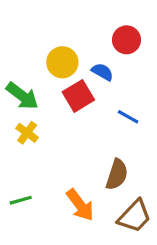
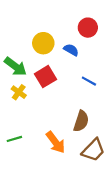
red square: (78, 96) -> (46, 77), moved

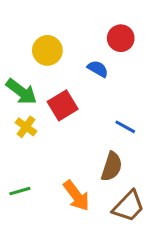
yellow circle: (43, 43) -> (47, 50), moved
blue line: (89, 81) -> (125, 127), moved

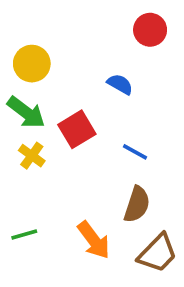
red circle: (121, 38) -> (150, 30), moved
yellow circle: (47, 50) -> (32, 64), moved
blue line: (125, 127) -> (135, 152), moved

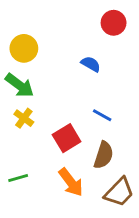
red square: (77, 129) -> (67, 138), moved

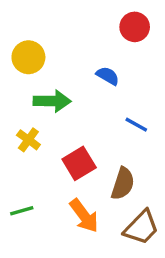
green arrow: (20, 85) -> (52, 101), moved, turned -36
blue line: (102, 115) -> (136, 125), moved

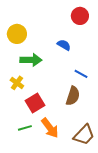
red square: (79, 163) -> (35, 103), moved
brown semicircle: (123, 184) -> (73, 96), moved
green line: (22, 211) -> (25, 128), moved

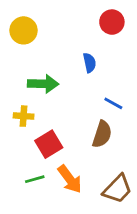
yellow circle: (17, 34) -> (24, 30), moved
blue semicircle: (64, 45) -> (89, 63), turned 48
yellow cross: (17, 83) -> (24, 116), turned -32

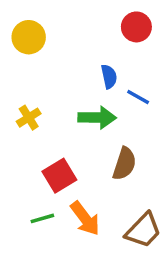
green arrow: (43, 84) -> (97, 118), moved
blue line: (113, 103) -> (138, 97), moved
yellow cross: (24, 116) -> (29, 118), moved, turned -36

